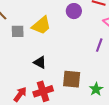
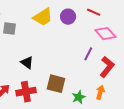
yellow trapezoid: (41, 25) -> (43, 17), moved

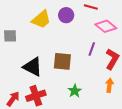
black triangle: (27, 63) -> (33, 67), size x1.5
brown square: (56, 84) -> (62, 61), moved
green star: (79, 97) -> (75, 91), moved

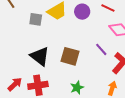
gray square: (10, 36) -> (36, 19), moved
purple line: (92, 49) -> (101, 49), turned -72

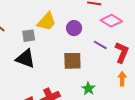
purple circle: (82, 12) -> (74, 28), moved
black triangle: (40, 56) -> (25, 59), moved

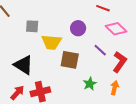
yellow trapezoid: (47, 22) -> (51, 42), moved, turned 40
black triangle: (25, 59) -> (23, 65), moved
green star: (88, 89) -> (90, 84), moved

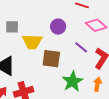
green star: (90, 84) -> (72, 81), size x1.5

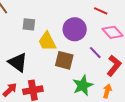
purple circle: (58, 27) -> (75, 29), size x1.5
yellow trapezoid: (32, 42) -> (47, 41), turned 55

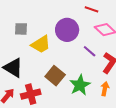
yellow trapezoid: (47, 41) -> (41, 44), turned -90
brown square: (64, 60) -> (55, 76), moved, turned 30

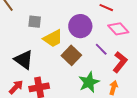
brown square: (55, 76) -> (71, 55), moved

